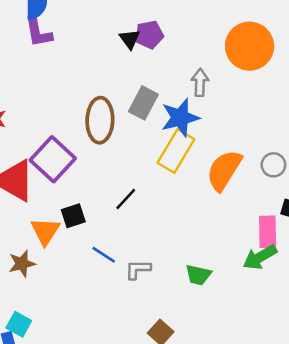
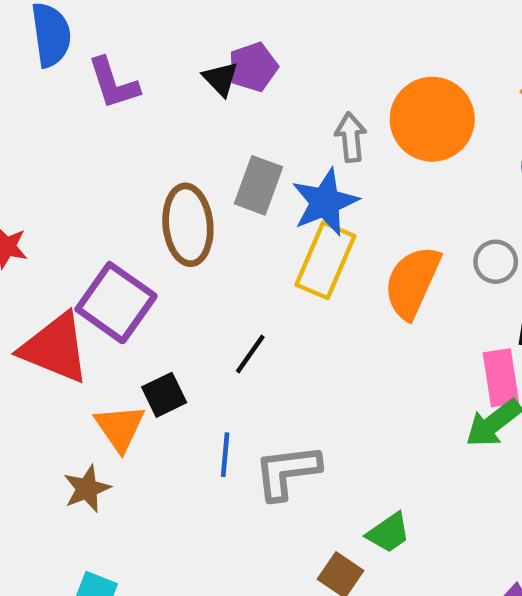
purple L-shape: (38, 32) -> (113, 83), moved
orange circle: (250, 46) -> (432, 119), moved
blue line: (104, 255) -> (225, 455), turned 70
gray L-shape: (138, 269) -> (287, 472), size x1.5
green trapezoid: (198, 275) -> (389, 533), moved, turned -40

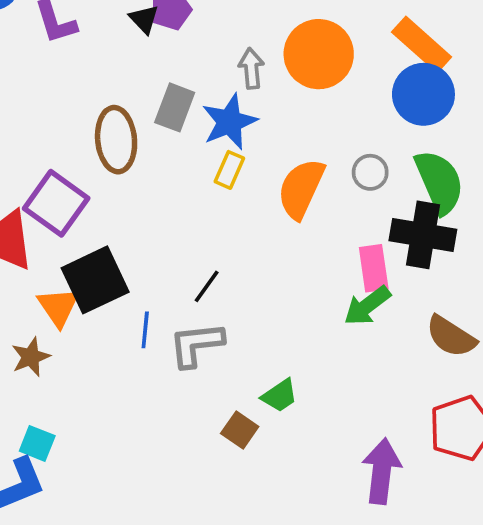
yellow rectangle: (325, 260) -> (229, 170), size x0.6
black line: (250, 354) -> (207, 286), moved
black square: (164, 395) -> (95, 280), size x1.8

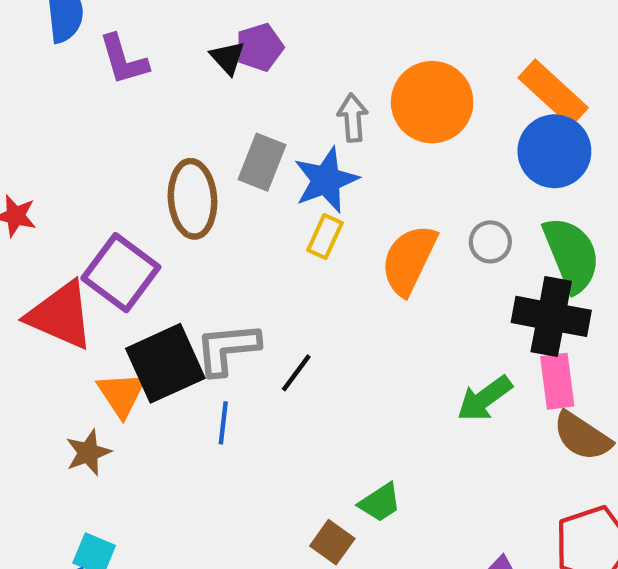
pink rectangle: (374, 268) -> (557, 381), moved
gray L-shape: (196, 344) -> (227, 349), moved

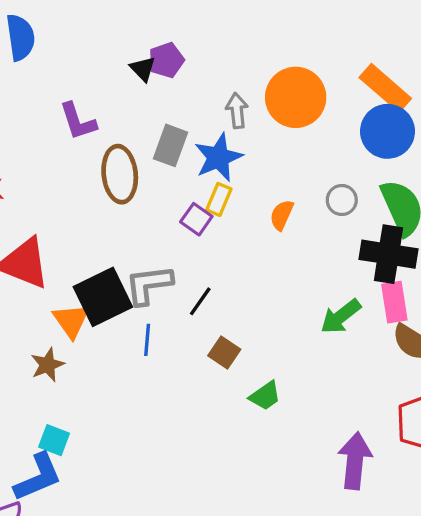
purple L-shape: (123, 60) -> (78, 121), moved
orange semicircle: (409, 260) -> (282, 215), size x0.6
purple square: (121, 273) -> (196, 219), moved, size x0.6
brown square: (332, 542) -> (224, 353), moved

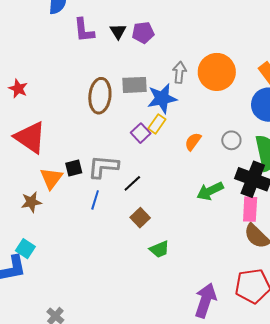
black triangle: (143, 69) -> (118, 31), moved
purple L-shape: (78, 121) -> (84, 30), moved
gray rectangle: (171, 145) -> (135, 85), turned 55
black square: (103, 297) -> (74, 168), size x0.5
green arrow: (341, 316) -> (210, 191), moved

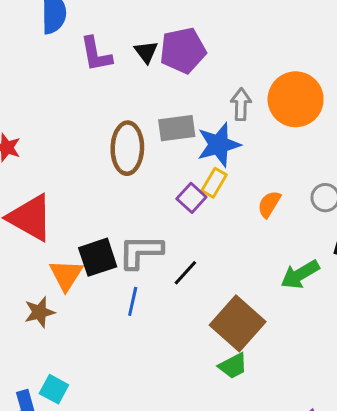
purple pentagon: (143, 33) -> (183, 50), size x1.4
black square: (74, 168) -> (98, 257), size x1.5
brown square: (140, 218) -> (238, 323), moved, size x1.8
cyan square: (25, 249) -> (54, 389), moved

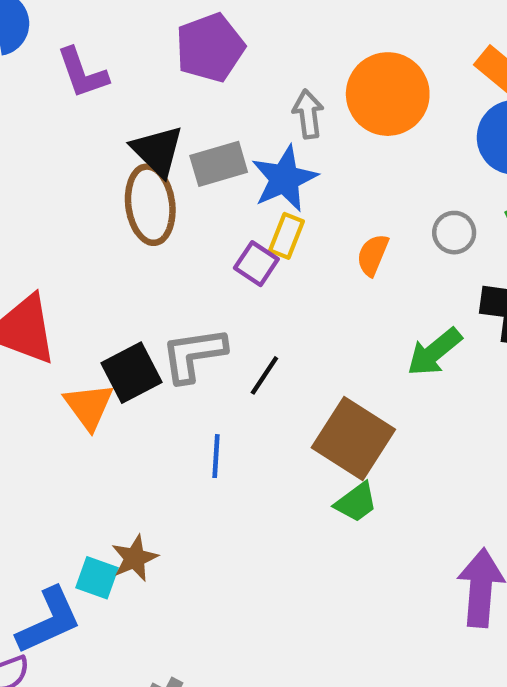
black triangle: (146, 52) -> (157, 151), moved, size x1.5
blue line: (133, 301) -> (216, 456), moved
brown star: (40, 312) -> (135, 558), moved

